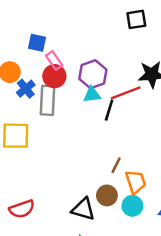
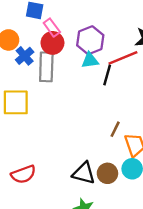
brown circle: (107, 195) -> (107, 173), moved

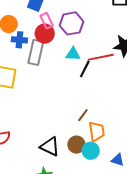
purple hexagon: (90, 40) -> (71, 23), moved
blue cross: (25, 56) -> (19, 40), turned 35
brown circle: (107, 173) -> (76, 145), moved

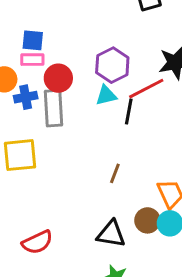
pink rectangle: (47, 21) -> (32, 60), moved, turned -49
purple hexagon: (71, 23) -> (112, 65), moved
brown line: (83, 115) -> (115, 173), moved

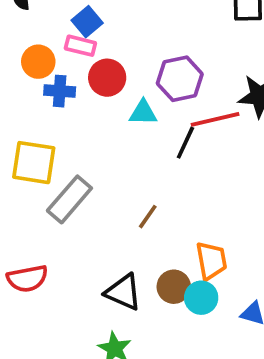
blue square: (33, 40) -> (87, 22), turned 30
cyan triangle: (106, 95) -> (143, 113), moved
gray rectangle: (53, 108) -> (69, 199), moved, turned 30

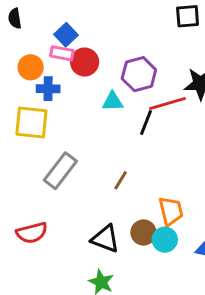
red circle: (107, 78) -> (85, 62), moved
yellow square: (34, 163) -> (31, 122), moved

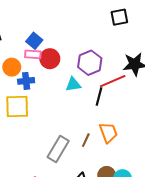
gray rectangle: (60, 171) -> (58, 149), moved
orange trapezoid: (171, 211) -> (108, 133), moved

